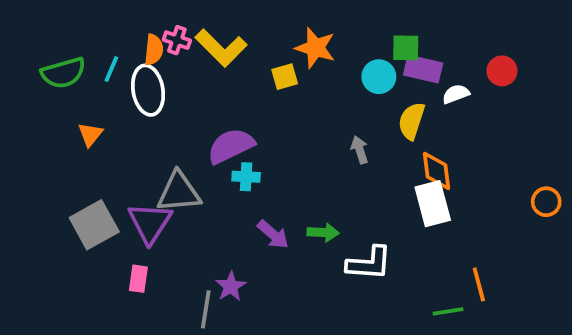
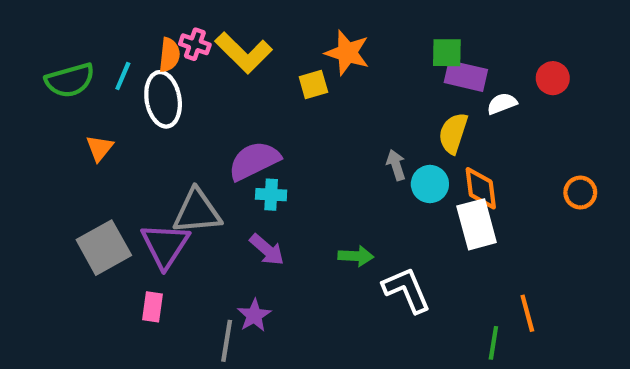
cyan circle: (379, 77) -> (430, 184), moved
orange circle: (546, 202) -> (580, 193), moved
purple arrow: (273, 234) -> (267, 250), moved
white L-shape: (369, 263) -> (407, 290), turned -117
green line: (448, 311) -> (493, 343), turned -72

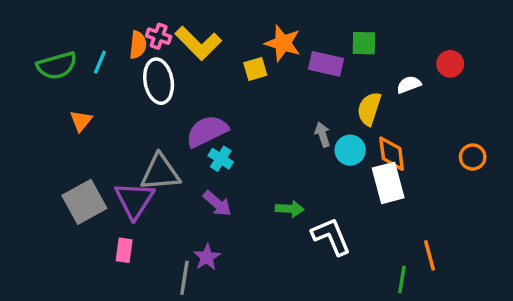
purple rectangle: (466, 76) -> (326, 64), moved
white ellipse: (163, 99) -> (159, 81), moved
cyan cross: (271, 195) -> (221, 159), turned 30

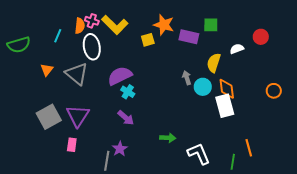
green semicircle: (57, 66) -> (19, 45), moved
gray triangle: (160, 173) -> (77, 74), moved, turned 45
green arrow: (290, 209) -> (168, 138), moved
white L-shape: (331, 236) -> (199, 154), moved

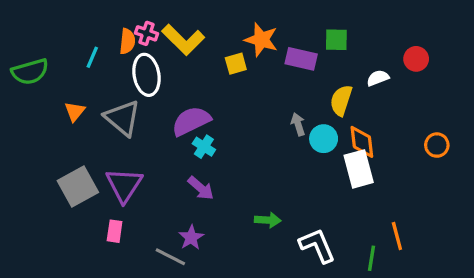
gray line: (107, 161) -> (170, 257), turned -72

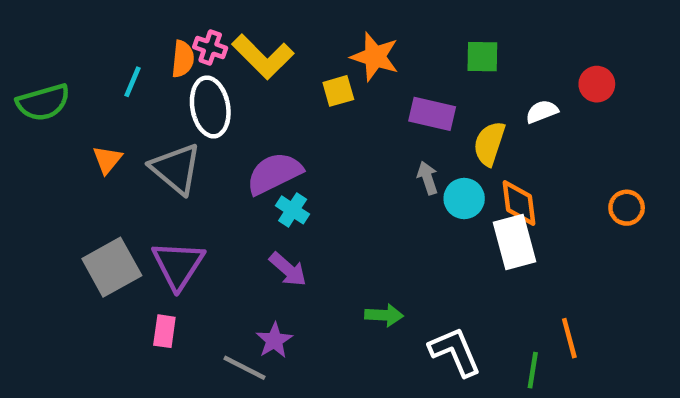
purple rectangle: (301, 59) -> (432, 114), moved

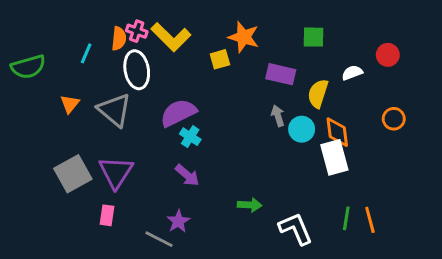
orange circle: (627, 208) -> (394, 119), moved
green line: (533, 370) -> (346, 218), moved

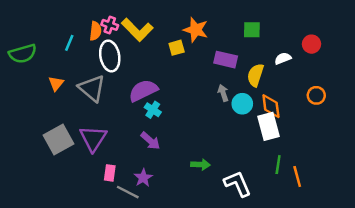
pink rectangle: (107, 215) -> (110, 173), moved
green line: (346, 218) -> (278, 165), moved

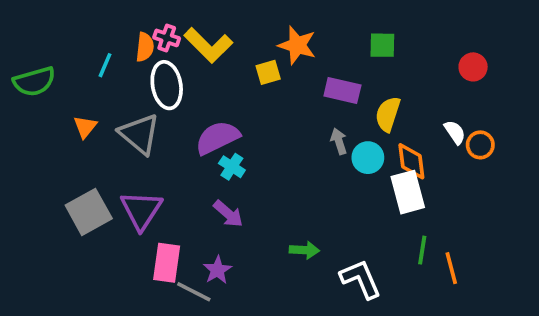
white semicircle: (283, 58) -> (455, 132), moved, turned 77
pink rectangle: (110, 173) -> (167, 263), size x1.5

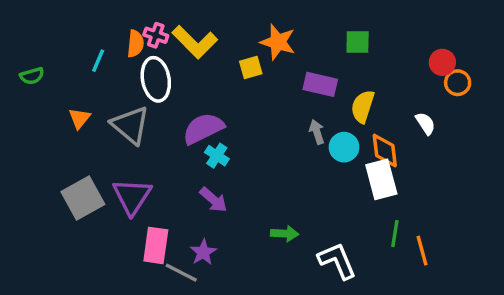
green semicircle: (34, 81) -> (32, 76), size x0.6
orange circle: (480, 145) -> (458, 83), moved

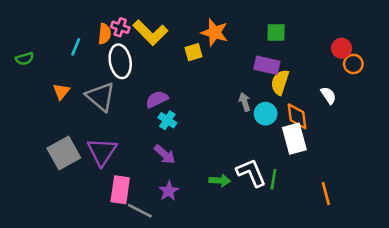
purple rectangle: (320, 84) -> (267, 65), moved
purple semicircle: (203, 128) -> (157, 99), size x0.7
green line: (395, 234) -> (273, 179), moved
purple star: (203, 252) -> (169, 191), moved
white L-shape: (337, 261) -> (251, 173), moved

